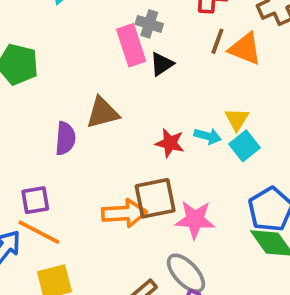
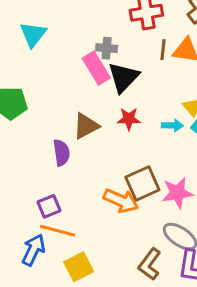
black triangle: (162, 64) -> (124, 77), size x1.6
red star: (170, 143) -> (129, 119), moved
orange arrow: (124, 213) -> (121, 201), turned 40

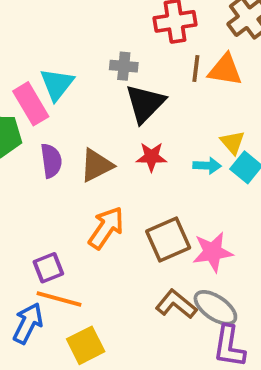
cyan triangle: (33, 34) -> (57, 84), moved
pink rectangle: (96, 68) -> (31, 104), moved
purple semicircle: (61, 153) -> (51, 161), moved
orange arrow: (121, 201) -> (106, 228), moved, turned -80
brown L-shape: (150, 264) -> (176, 304), moved, turned 92

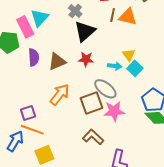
gray cross: (124, 66) -> (75, 11), turned 32
gray ellipse: (215, 308) -> (105, 89), moved

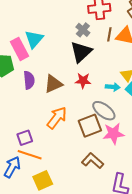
gray cross: (75, 11) -> (83, 30), moved

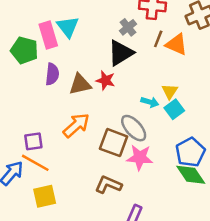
cyan triangle: (34, 39) -> (68, 27), turned -30
red star: (83, 81) -> (106, 80), moved
brown square: (90, 126) -> (114, 143), turned 30
brown L-shape: (92, 161) -> (108, 185), turned -30

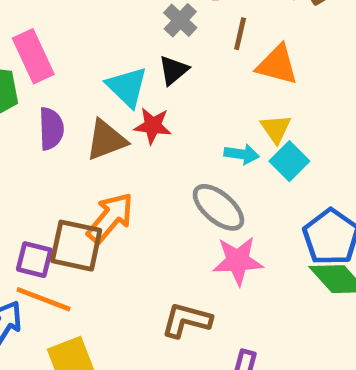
cyan triangle: (68, 27) -> (127, 87), moved
orange triangle: (177, 44) -> (277, 65), moved
black triangle: (121, 53) -> (173, 70), size x0.6
purple square: (33, 141) -> (34, 260), turned 30
brown square: (114, 143) -> (76, 246), moved

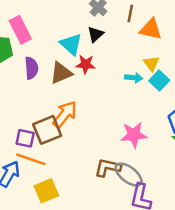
gray ellipse: (218, 207) -> (129, 175), moved
brown square: (76, 246) -> (47, 130), turned -32

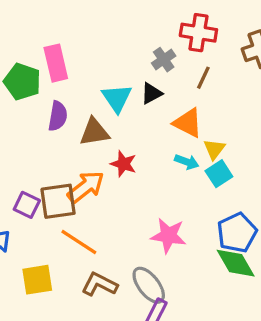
orange triangle: (151, 29) -> (188, 123), moved
red star: (86, 64) -> (123, 164), moved
orange line: (31, 159) -> (79, 242), moved
brown L-shape: (108, 168) -> (99, 284), moved

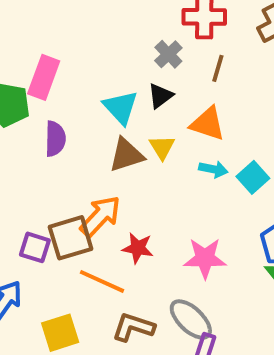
pink rectangle: (56, 63) -> (44, 77), turned 42
brown triangle: (94, 132) -> (126, 155), moved
yellow triangle: (214, 149) -> (162, 147), moved
red star: (123, 164) -> (138, 248), moved

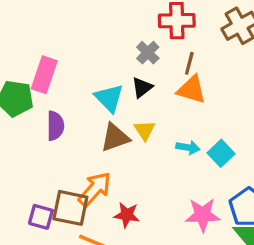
orange triangle: (208, 124) -> (192, 90), moved
brown square: (71, 238) -> (70, 208), turned 30
pink star: (205, 258) -> (203, 215), moved

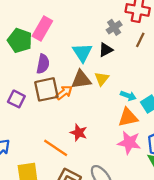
orange triangle: (192, 90) -> (128, 117), moved, turned -40
orange arrow: (95, 189) -> (64, 93), moved, size x0.7
brown square: (70, 208) -> (46, 89), moved, turned -35
purple square: (41, 217) -> (16, 99), moved

